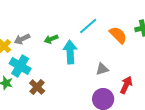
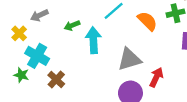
gray arrow: (22, 39) -> (39, 15), moved
gray triangle: (102, 69) -> (129, 59), size x1.6

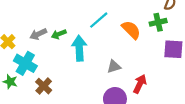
gray arrow: (39, 15) -> (38, 34), moved
gray triangle: (129, 59) -> (114, 67), size x0.6

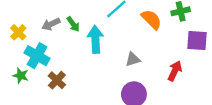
green arrow: (59, 34) -> (73, 24), turned -104
red arrow: (140, 84) -> (175, 71), moved

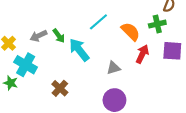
cyan arrow: (95, 39) -> (79, 50), turned -35
red arrow: (175, 71) -> (142, 54), moved
brown cross: (57, 80) -> (60, 88), moved

